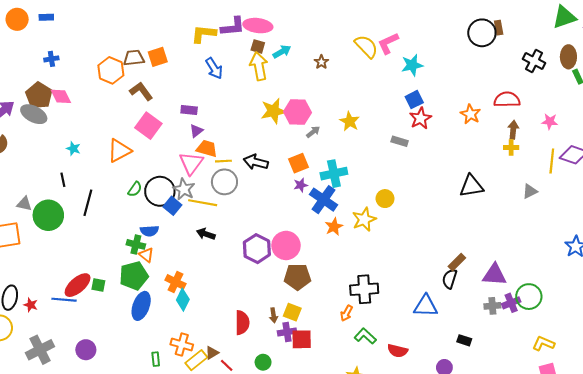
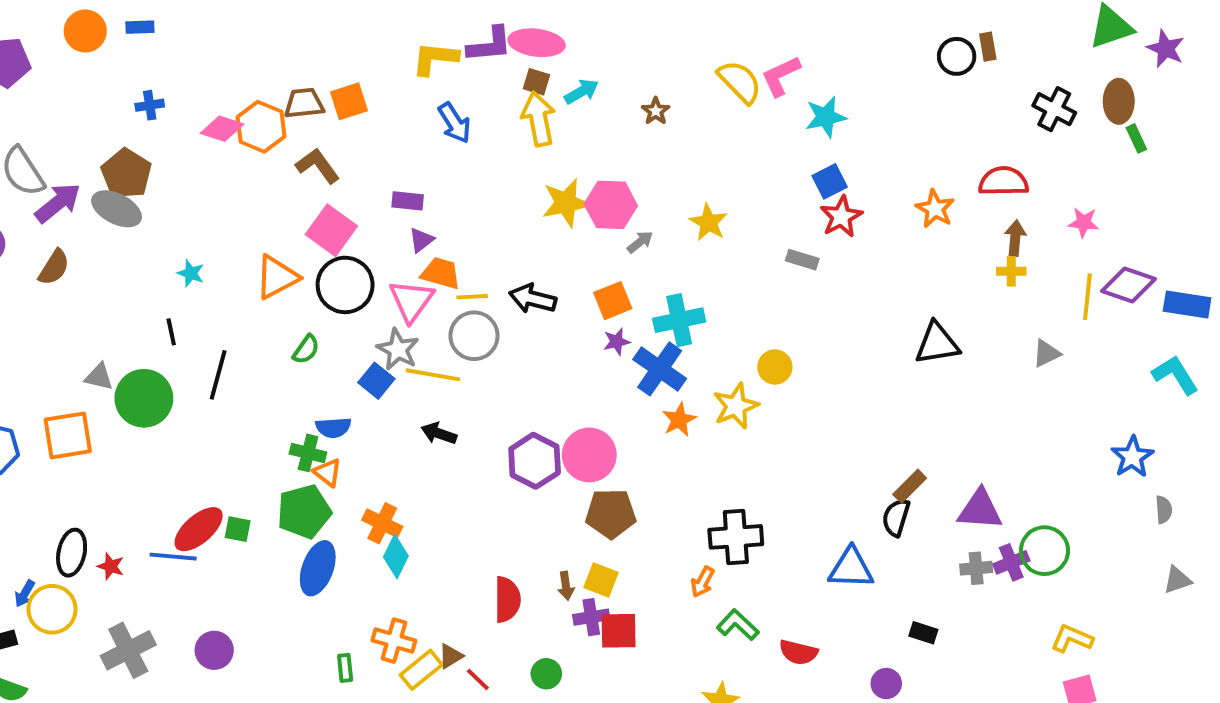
black circle: (482, 33) -> (957, 56), size x0.7
pink diamond: (61, 96) -> (222, 129), moved, turned -45
black circle: (160, 191) -> (345, 285), moved

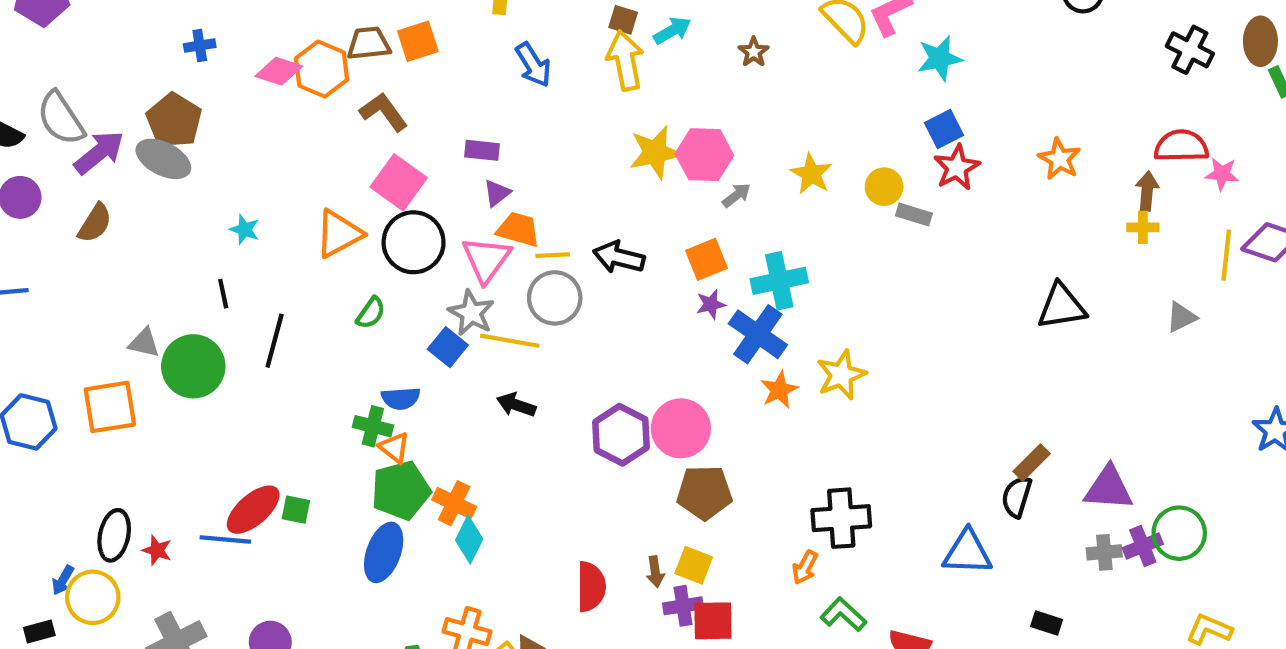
red semicircle: (1003, 181) -> (1181, 146), moved
yellow circle: (775, 367) -> (884, 187), moved
green pentagon: (304, 512) -> (401, 490), moved

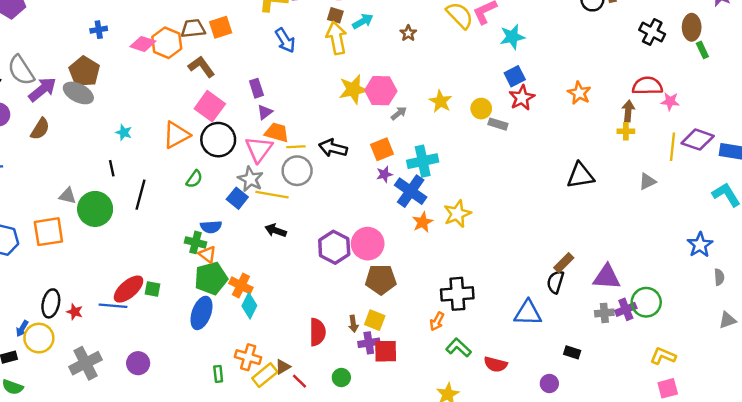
purple rectangle: (482, 150) -> (256, 88), turned 66

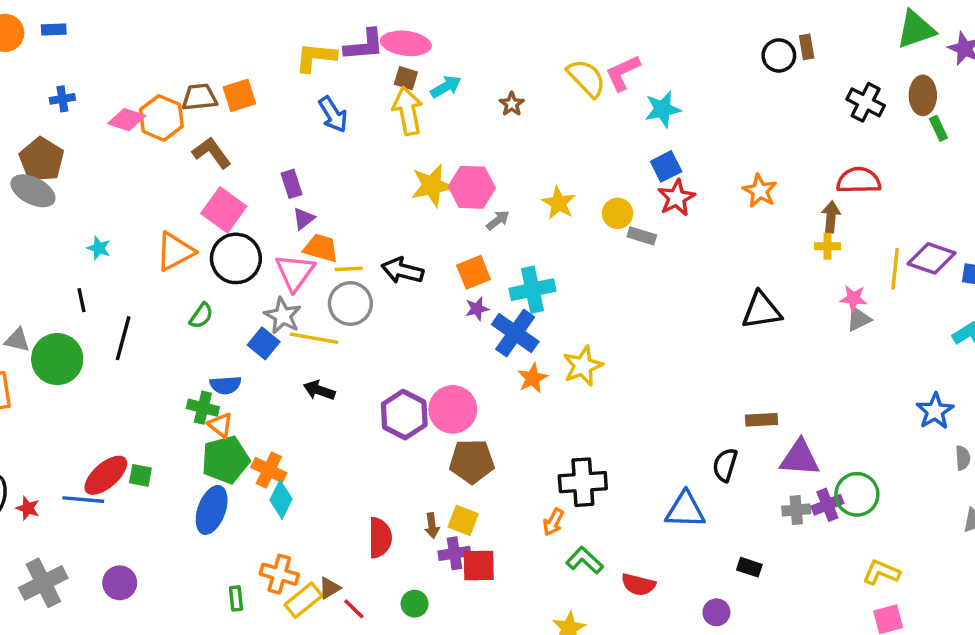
pink star: (670, 101) -> (853, 298), moved
brown rectangle: (564, 263) -> (762, 420), moved, turned 42

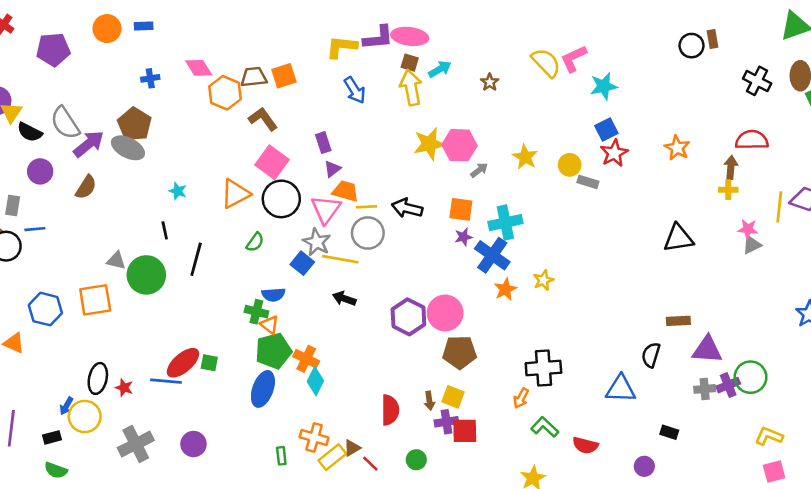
pink diamond: (127, 120) -> (199, 68), moved, turned 40
orange square: (474, 272) -> (461, 209), turned 30
yellow star: (583, 366) -> (543, 280), size x0.7

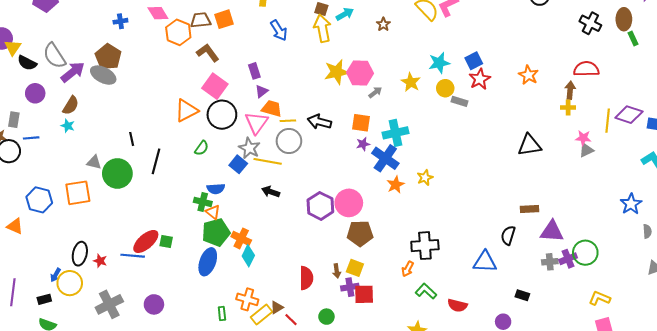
cyan star: (604, 86) -> (439, 63), moved
cyan star: (178, 191) -> (68, 126), moved

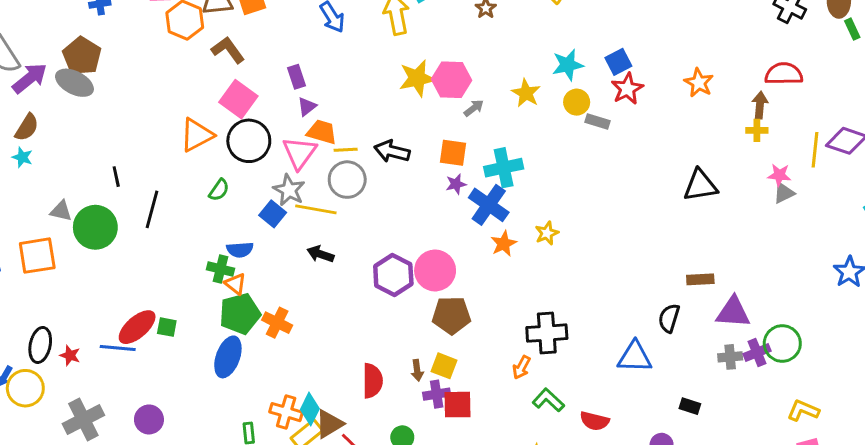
cyan diamond: (248, 256) -> (310, 409), moved
brown triangle: (277, 307) -> (329, 424), size x1.5

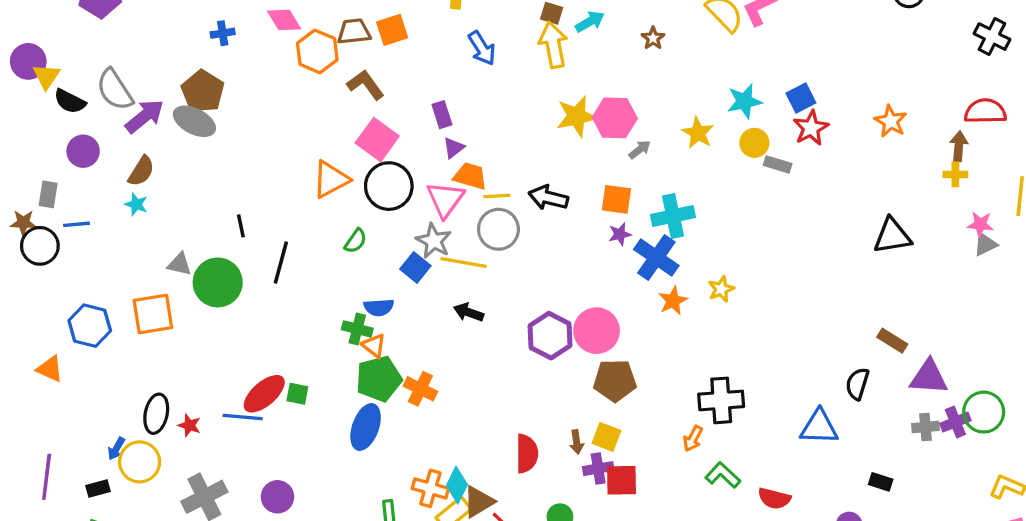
brown rectangle: (700, 279) -> (892, 341), turned 35

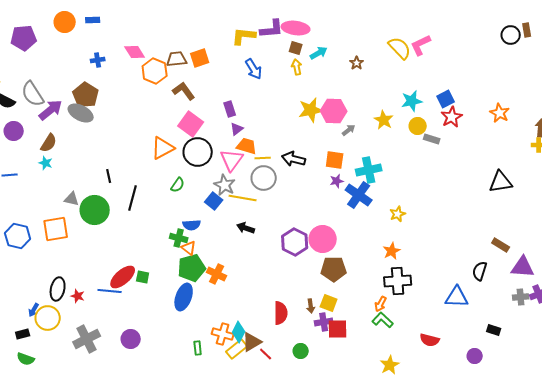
yellow arrow: (553, 45) -> (297, 67), size x0.6
orange star: (673, 301) -> (392, 251), moved
green L-shape: (723, 475) -> (383, 320), moved

